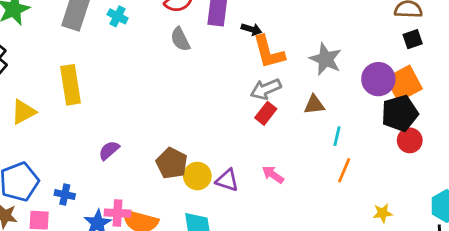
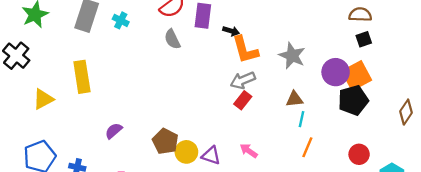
brown triangle: (314, 105) -> (294, 99), moved
red circle: (410, 140) -> (359, 154), moved

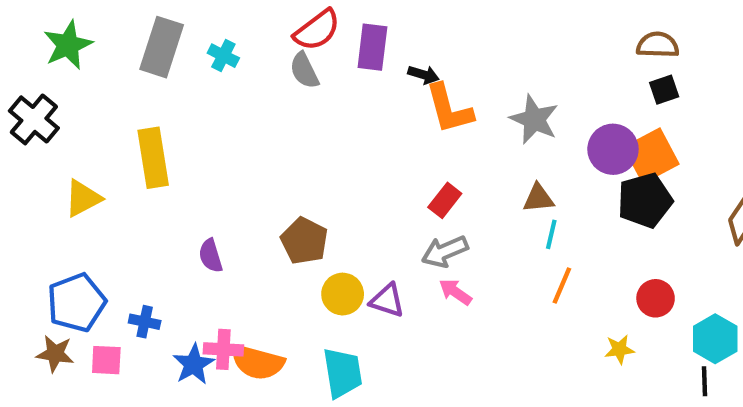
gray semicircle: (172, 39) -> (304, 70), moved
gray arrow: (243, 80) -> (445, 251), moved
purple semicircle: (114, 131) -> (211, 256), turned -66
brown pentagon: (165, 141) -> (304, 241), moved

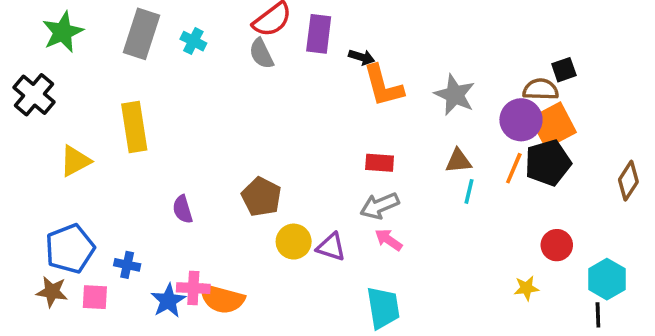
brown semicircle: (658, 45) -> (541, 89), moved
red rectangle: (445, 200) -> (380, 163), turned 56
orange line: (562, 286) -> (514, 168), moved
cyan trapezoid: (343, 373) -> (383, 308), moved

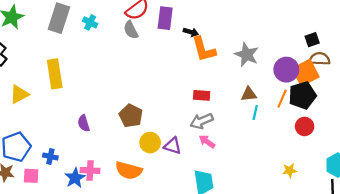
brown semicircle: (541, 89) -> (320, 59), moved
red circle: (557, 245) -> (305, 126), moved
orange semicircle: (222, 299) -> (129, 170), moved

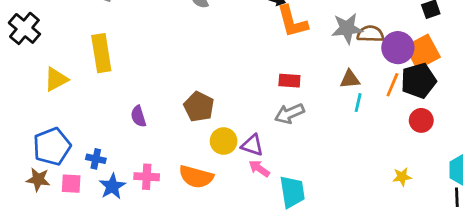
gray star: (247, 55) -> (347, 28), turned -30
brown semicircle: (320, 59) -> (370, 34), moved
pink arrow: (207, 141) -> (259, 168), moved
blue star: (75, 178) -> (112, 186), moved

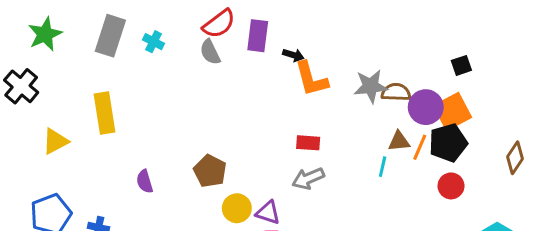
brown triangle: (350, 79) -> (399, 141), moved

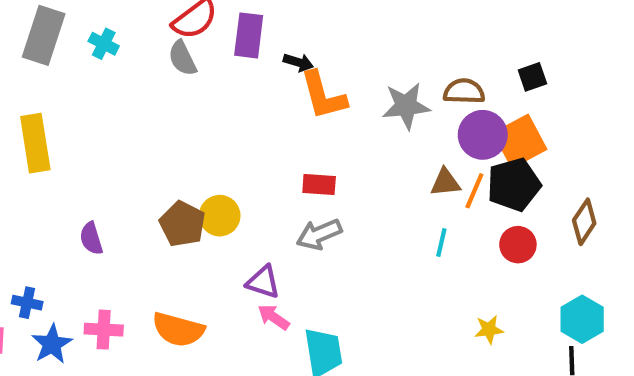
brown semicircle: (396, 92) -> (464, 91), moved
brown diamond: (515, 158) -> (584, 222), moved
cyan line: (383, 167) -> (441, 243), moved
yellow circle: (237, 208) -> (220, 216), moved

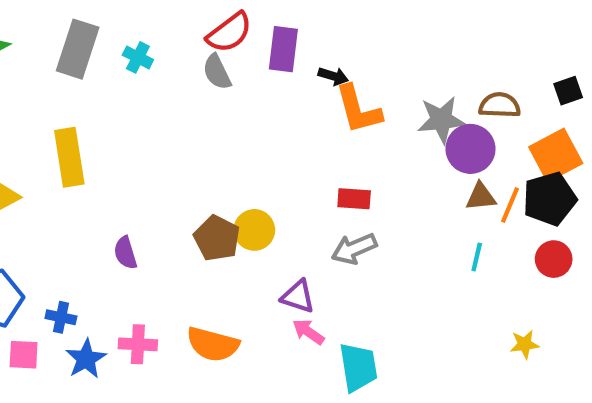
purple circle: (483, 135) -> (470, 149), moved

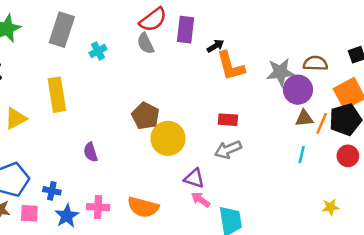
cyan cross: (138, 57) -> (98, 51), moved, turned 35
black arrow: (333, 76) -> (215, 46), turned -49
yellow circle: (254, 230) -> (168, 138), size x1.4
brown pentagon: (217, 238) -> (146, 116), moved

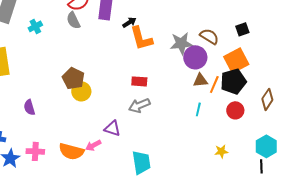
brown semicircle: (315, 63) -> (209, 36), turned 30
yellow circle: (168, 138) -> (81, 91), moved, size x0.7
pink arrow: (200, 200) -> (93, 145), moved, turned -63

